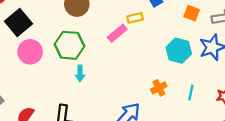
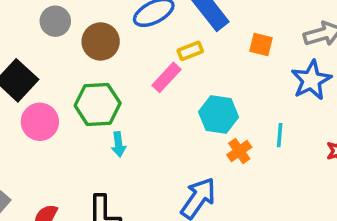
orange square: (192, 13) -> (261, 45), moved
cyan hexagon: (179, 51) -> (219, 115), moved
cyan line: (191, 93) -> (280, 135), moved

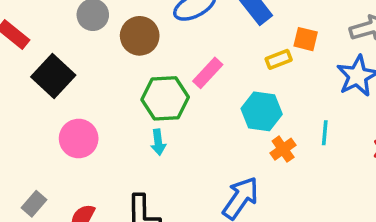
yellow rectangle: (190, 51) -> (279, 59), moved
green hexagon: (98, 104) -> (165, 98), moved
pink circle: (40, 122) -> (79, 139), moved

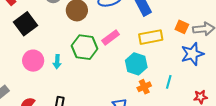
orange square: (306, 39) -> (182, 27), moved
yellow rectangle: (279, 59) -> (151, 37), size x1.6
cyan arrow: (158, 142) -> (57, 62), moved

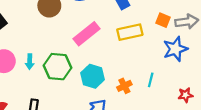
pink rectangle: (111, 37) -> (87, 34), size x1.4
green hexagon: (85, 47) -> (57, 67), moved
cyan hexagon: (136, 64) -> (93, 76), moved

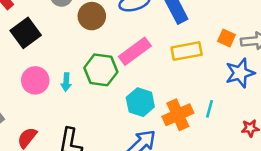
green hexagon: (57, 67) -> (101, 70), moved
orange cross: (124, 86) -> (178, 115), size x1.6

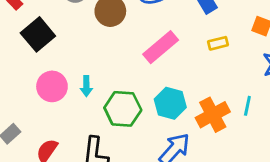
yellow rectangle: (187, 51) -> (218, 43), size x0.6
green hexagon: (101, 70) -> (123, 109), moved

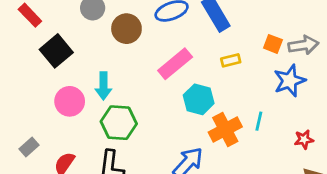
cyan arrow: (86, 86) -> (103, 86), moved, size x1.4
cyan hexagon: (170, 103) -> (199, 99), moved
green hexagon: (123, 109) -> (119, 123), moved

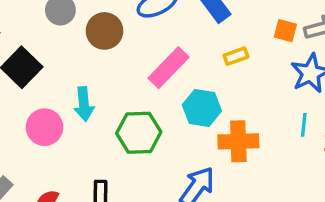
cyan line: (259, 121) -> (304, 125), moved
green hexagon: (119, 123) -> (139, 133), moved
orange cross: (225, 129) -> (238, 141), turned 32

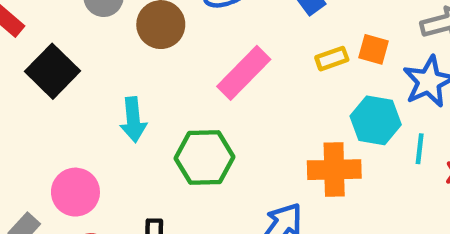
orange square: (285, 31) -> (373, 49), moved
cyan hexagon: (202, 108) -> (376, 120), moved
pink circle: (44, 127) -> (75, 192), moved

